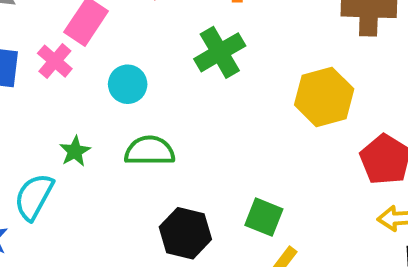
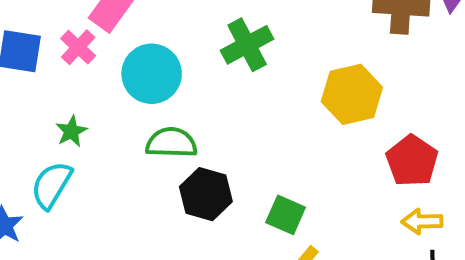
cyan circle: (128, 84) -> (152, 74), size x1.5
green star: (75, 151) -> (71, 131), moved
black hexagon: (185, 233) -> (206, 194), moved

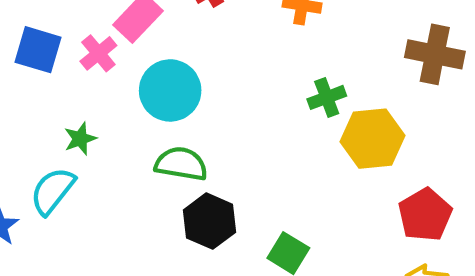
green cross: (247, 45) -> (327, 97), moved, size x0.7

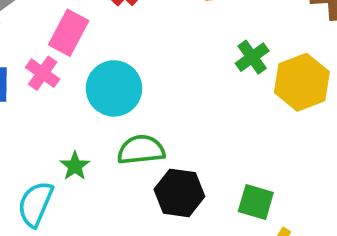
green star: (80, 139) -> (75, 166), moved

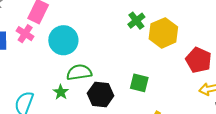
green star: (75, 166) -> (61, 92), moved
green square: (256, 202) -> (139, 83), moved

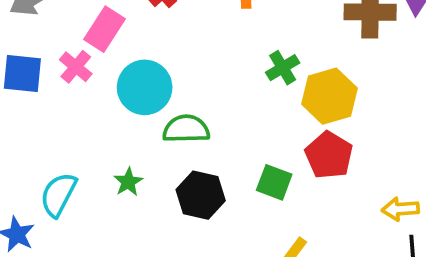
red pentagon: (199, 60) -> (329, 155), moved
green semicircle: (79, 72) -> (186, 129), moved

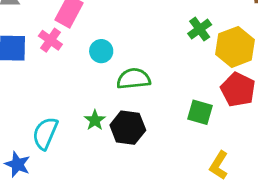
cyan circle: (145, 87) -> (101, 51), size x0.6
black hexagon: (201, 195) -> (128, 128), moved

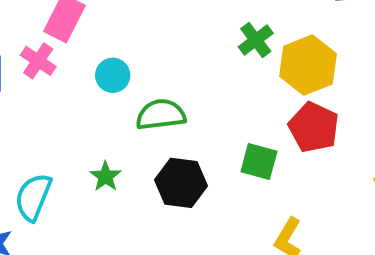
black hexagon: (128, 128) -> (181, 183), moved

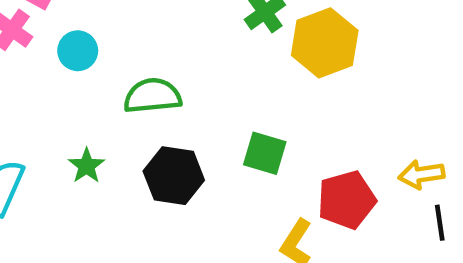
cyan circle: (113, 75) -> (78, 51), moved
red pentagon: (314, 127) -> (347, 200), moved, turned 30

